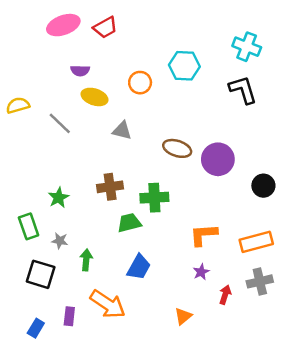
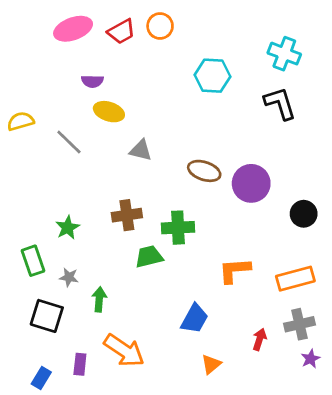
orange circle: (140, 83) -> (160, 26), moved
blue trapezoid: (139, 267) -> (195, 319), moved
purple star: (201, 272) -> (311, 359), moved

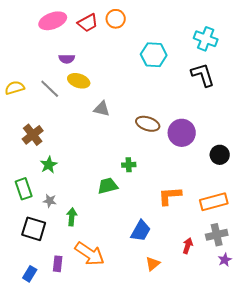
gray line: (69, 142) -> (50, 89), moved
brown cross: (127, 215) -> (33, 135), moved, turned -30
green cross: (178, 228) -> (129, 165), size x0.6

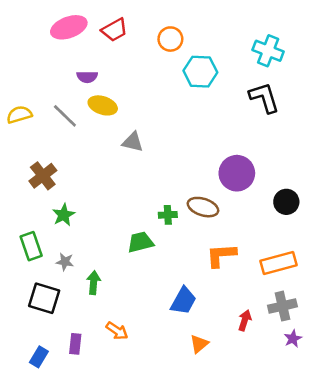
orange circle: (116, 19) -> (170, 39), moved
brown ellipse: (148, 124) -> (203, 207), moved
orange arrow: (90, 254) -> (117, 331), size x0.6

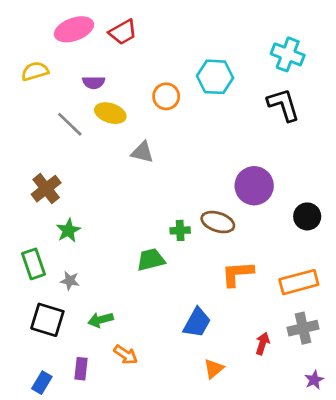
orange circle: (170, 39) -> (166, 96), moved
yellow semicircle: (19, 115) -> (35, 71), moved
green arrow: (94, 283) -> (101, 320), moved, turned -110
purple star: (293, 339) -> (314, 380), moved

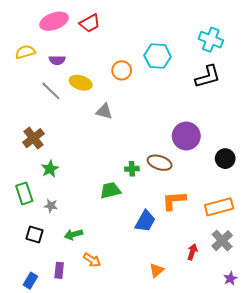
purple semicircle: (94, 82) -> (57, 60), moved
black L-shape: (283, 105) -> (208, 77), turned 92
black square: (47, 320) -> (35, 234), size x0.7
blue trapezoid: (197, 323) -> (145, 221), moved
gray cross: (303, 328) -> (222, 241), turned -30

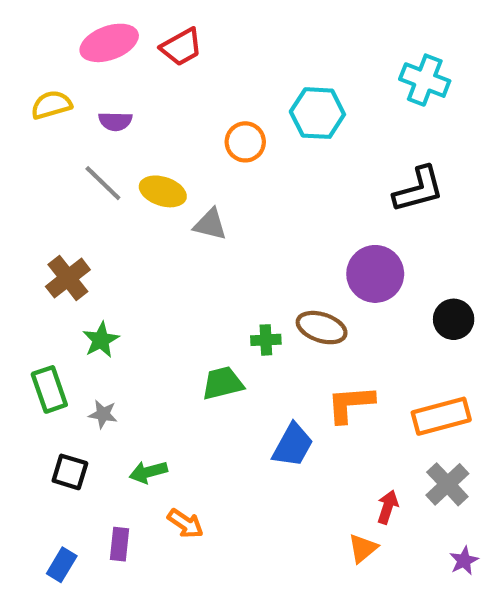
black L-shape: (208, 77) -> (419, 189), moved
yellow ellipse: (81, 83) -> (163, 191), moved
orange triangle: (157, 270) -> (363, 548), moved

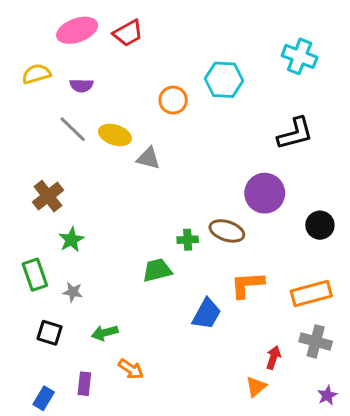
gray cross: (447, 484) -> (316, 341), turned -32

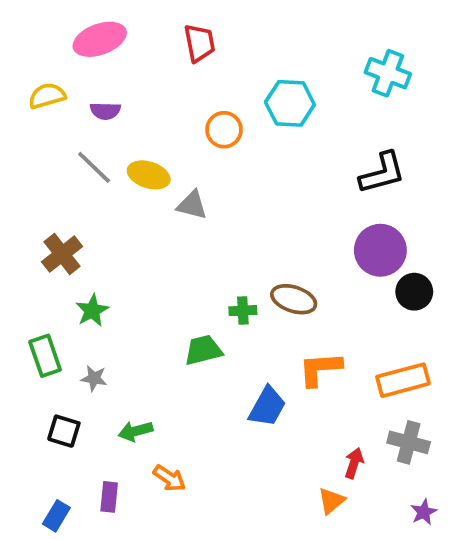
red trapezoid: (128, 33) -> (200, 43), moved, turned -72
purple circle: (265, 193) -> (380, 250), moved

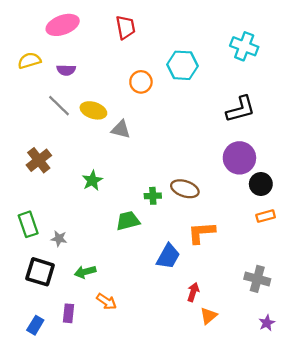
green star: (92, 311) -> (92, 180), moved
orange rectangle: (403, 380) -> (266, 216), moved, size x0.6
black square: (64, 431) -> (40, 272), size x1.4
red arrow: (354, 463) -> (193, 292), moved

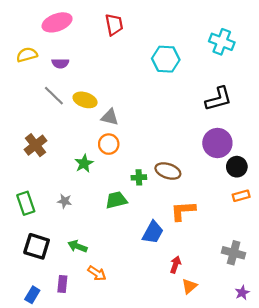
orange circle: (141, 82) -> (109, 144), moved
gray star: (59, 239) -> (65, 201), moved
green arrow: (85, 272) -> (77, 246), turned 36

